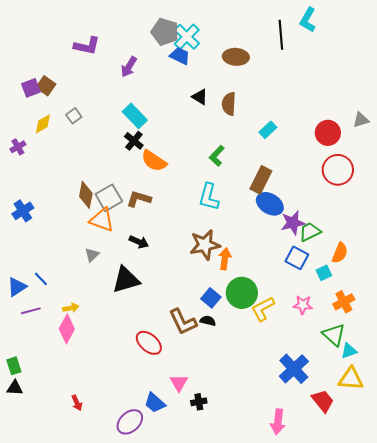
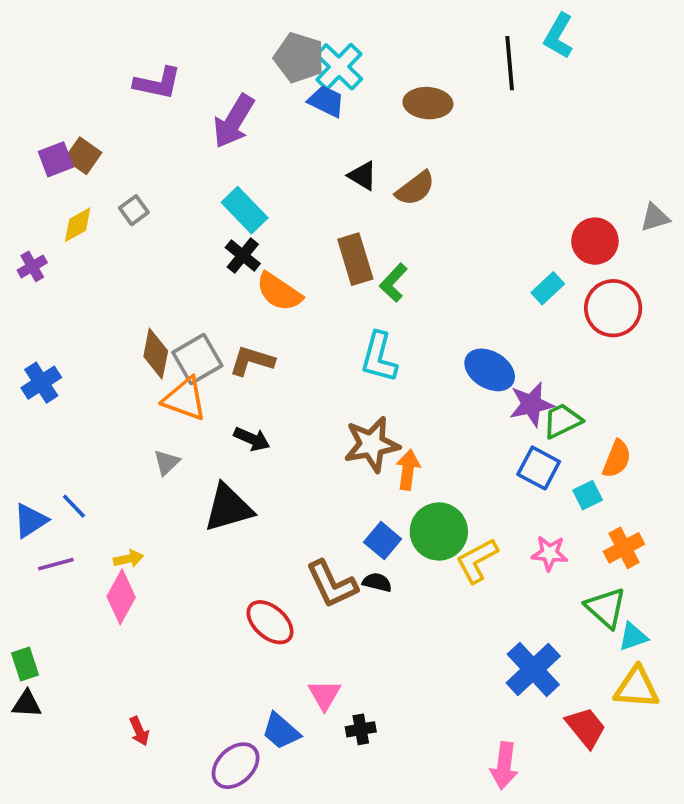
purple arrow: (129, 67) -> (234, 121), size x1.4
brown semicircle: (229, 104) -> (415, 188), turned -130
cyan rectangle: (268, 130) -> (548, 288), moved
brown rectangle: (261, 180) -> (355, 259), moved, turned -44

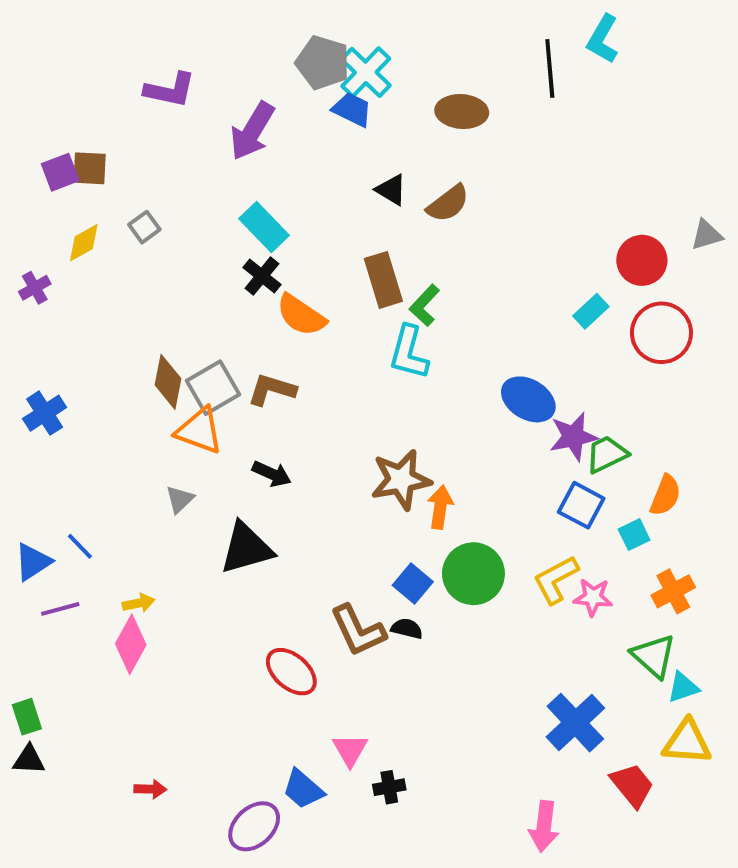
brown square: (83, 156) -> (90, 168), turned -32
cyan L-shape: (379, 357) -> (409, 352), moved
yellow L-shape: (477, 561) -> (556, 580), moved
red arrow: (139, 731) -> (150, 789), turned -64

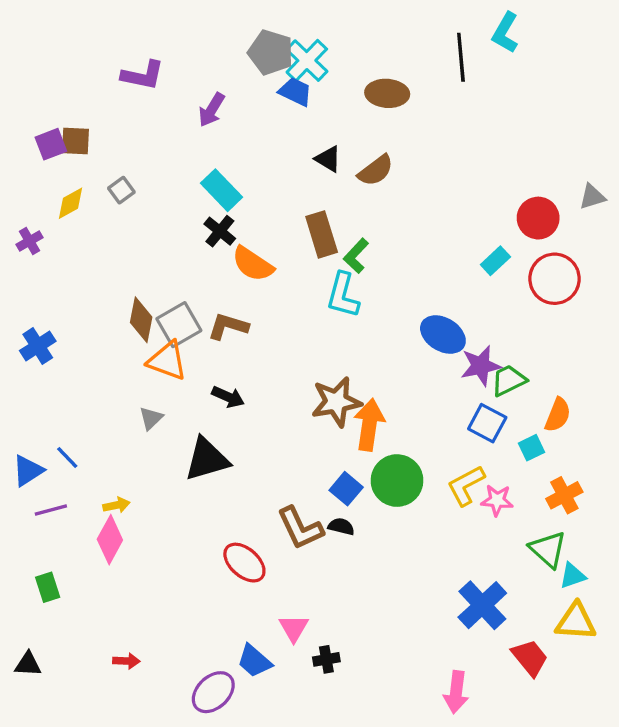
purple arrow: (252, 131) -> (212, 110), size x0.7
orange arrow: (440, 507) -> (369, 425), size x1.4
green rectangle: (27, 717) -> (48, 587), moved
black triangle: (29, 760) -> (28, 664), moved

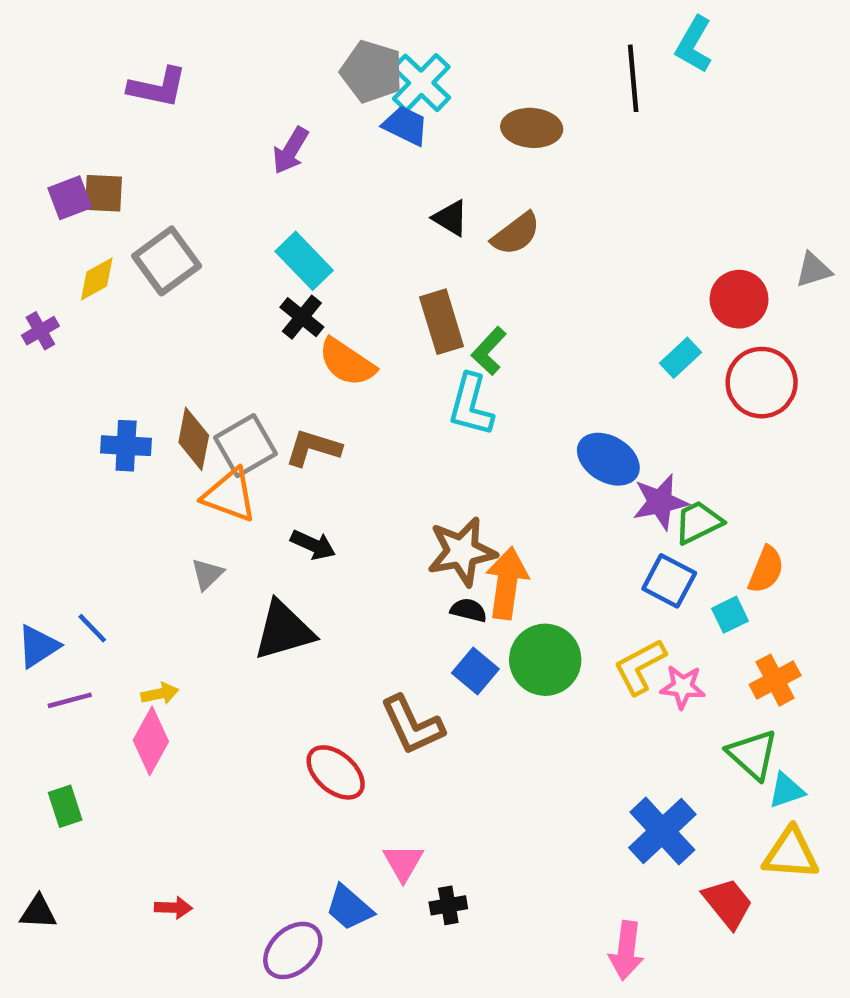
purple L-shape: (143, 75) -> (158, 87), moved
gray square: (121, 190) -> (167, 261), size x1.8
blue cross: (38, 346) -> (126, 446), moved, turned 36
black semicircle: (341, 526) -> (469, 610), moved

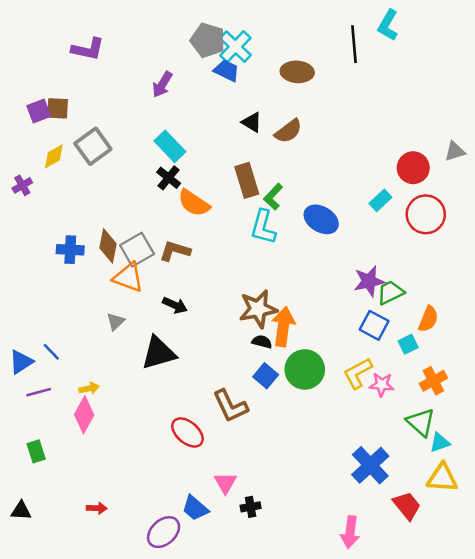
blue ellipse: (608, 459) -> (321, 219), moved

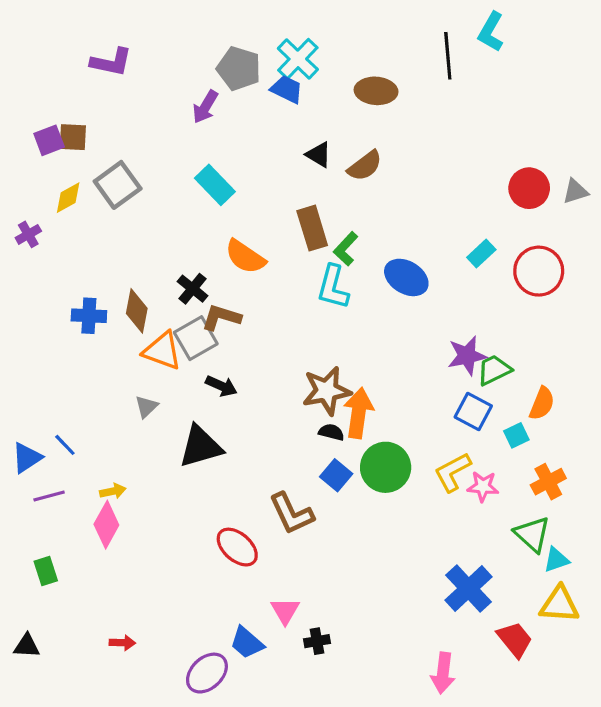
gray pentagon: (208, 40) -> (239, 69), moved
red circle: (413, 168) -> (529, 188), moved
black cross: (169, 178) -> (193, 289), moved
gray square: (137, 250) -> (196, 338), moved

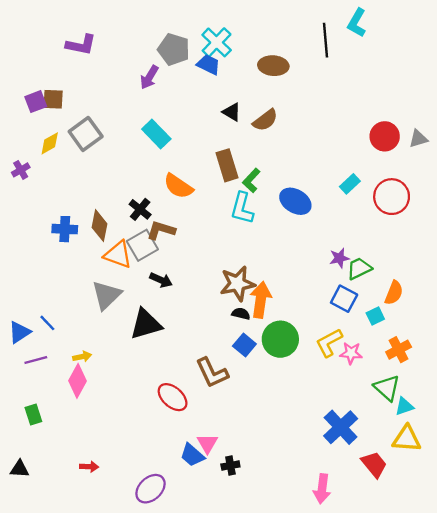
purple star: (467, 356) -> (339, 258), size x0.7
gray triangle: (146, 407) -> (106, 295), size x1.8
blue trapezoid: (247, 643) -> (192, 455), moved

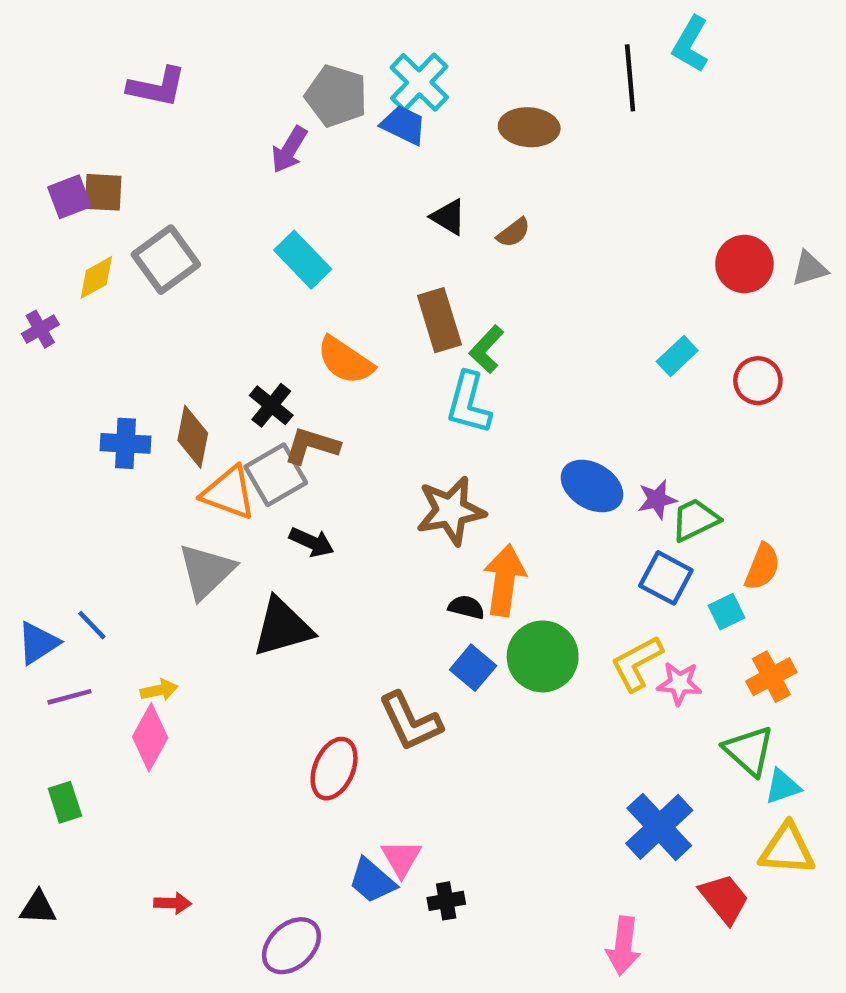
brown semicircle: (265, 120) -> (513, 233), size x0.7
red circle: (392, 197) -> (758, 381), size x0.7
blue ellipse: (295, 201) -> (592, 486), moved
brown star: (237, 284) -> (451, 511), moved
red ellipse: (173, 397) -> (334, 769), turned 72

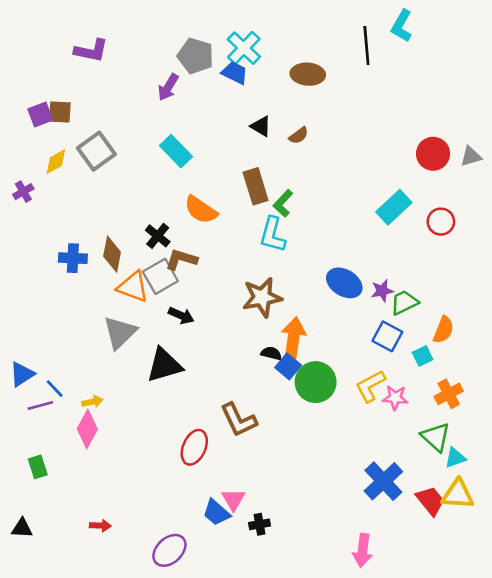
cyan rectangle: (677, 356) -> (394, 207), size x1.5
blue line: (92, 625) -> (55, 389), moved
blue square: (473, 668) -> (288, 366), moved
red trapezoid: (724, 899) -> (430, 501), moved

